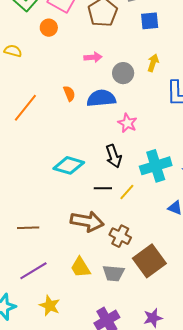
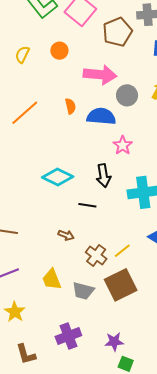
orange circle: (49, 28) -> (59, 51), moved
yellow semicircle: (13, 51) -> (22, 55), turned -90
pink arrow: (93, 57) -> (100, 75), size x1.8
yellow line: (127, 192) -> (122, 251), moved
brown arrow: (87, 221) -> (66, 235), size x0.5

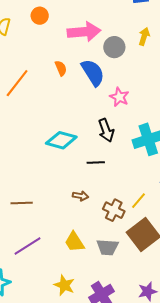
blue semicircle: (101, 116) -> (93, 73), turned 64
yellow star: (15, 312) -> (64, 285), moved

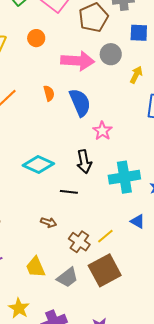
gray circle: (114, 47) -> (111, 54), moved
gray trapezoid: (108, 247) -> (67, 277), turned -50

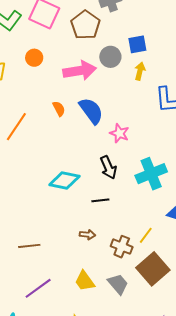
blue square: (139, 33) -> (137, 44), moved
gray trapezoid: (67, 277) -> (118, 284), turned -80

